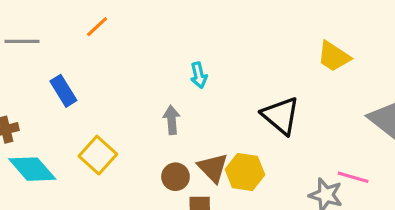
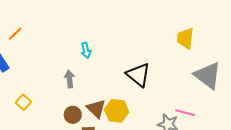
orange line: (97, 27) -> (15, 34), moved
yellow trapezoid: (334, 57) -> (185, 38), moved, turned 65
yellow square: (98, 155) -> (23, 102), size x0.7

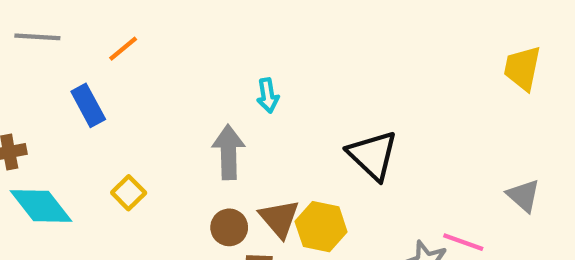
yellow trapezoid: (185, 38) -> (522, 68), moved
gray triangle: (208, 75) -> (523, 196), moved, size x0.6
gray arrow: (69, 79) -> (229, 152), size x1.4

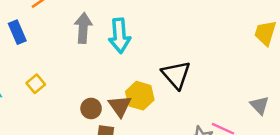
cyan arrow: (268, 95) -> (120, 36), size x1.8
gray arrow: (229, 152) -> (83, 28), moved
yellow hexagon: (321, 227) -> (140, 96), moved

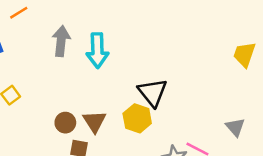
yellow hexagon: (140, 96) -> (137, 118), moved

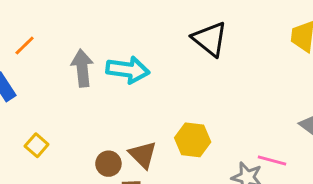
cyan arrow: (97, 50) -> (128, 70), turned -68
black triangle: (153, 92) -> (210, 39), moved

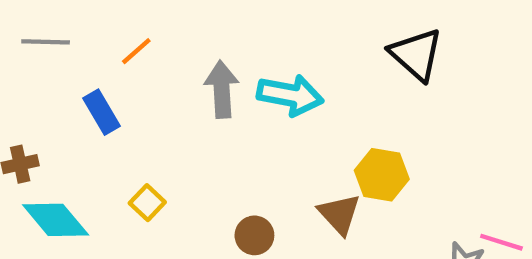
yellow hexagon: (193, 140) -> (382, 175), moved
brown triangle: (143, 155) -> (339, 214), moved

